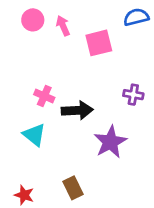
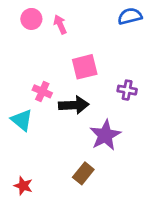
pink square: (99, 43) -> (85, 67), moved
cyan triangle: (34, 135) -> (22, 120), moved
brown rectangle: (73, 188) -> (83, 173), moved, turned 65

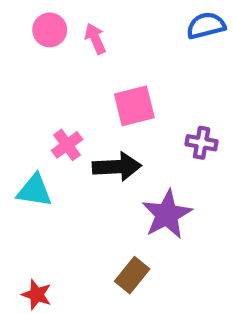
pink cross: (42, 91) -> (67, 145), turned 30
cyan triangle: (22, 120) -> (34, 191), turned -30

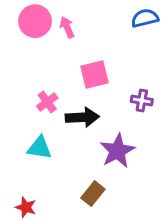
pink circle: (50, 30) -> (35, 21), size x1.4
cyan triangle: (34, 191) -> (40, 148), moved

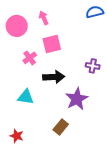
pink circle: (35, 21) -> (17, 26), moved
pink square: (95, 75) -> (52, 44), moved
pink cross: (47, 102) -> (30, 58), moved

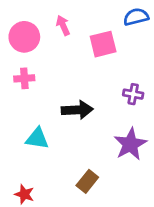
pink square: (52, 44) -> (103, 44), moved
pink cross: (30, 58) -> (24, 78), moved, turned 32
purple star: (77, 99) -> (130, 144), moved

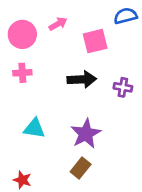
pink arrow: (63, 25) -> (58, 24), turned 84
black arrow: (77, 110) -> (82, 79), moved
purple star: (130, 144) -> (86, 134), moved

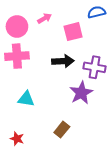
pink cross: (22, 73) -> (17, 56), size x1.6
purple cross: (123, 87) -> (94, 67), size x1.5
purple star: (86, 134) -> (81, 93), moved

